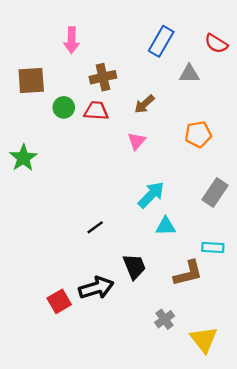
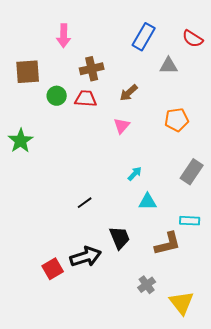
cyan arrow: (151, 195) -> (135, 174), size x0.6

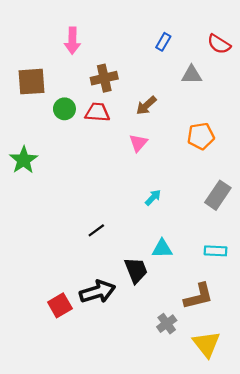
blue rectangle: (144, 37) -> (163, 42), size x0.6
cyan triangle: (148, 202) -> (162, 249), moved
brown L-shape: (168, 244) -> (199, 296), moved

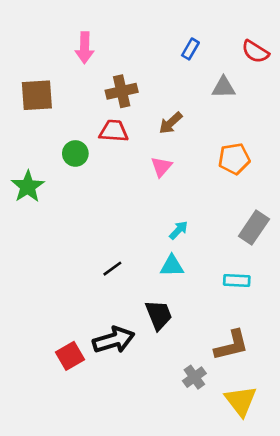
green circle: (64, 109) -> (75, 153), moved
cyan triangle: (162, 249) -> (172, 266), moved
cyan rectangle: (216, 251) -> (237, 280), moved

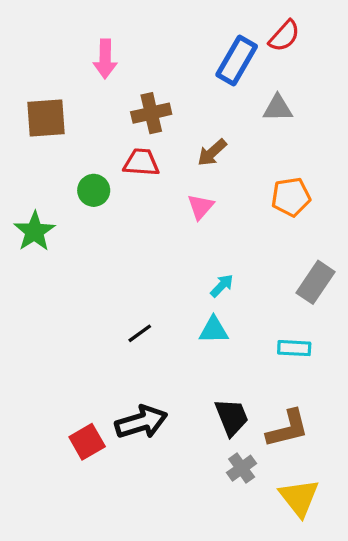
blue rectangle: (190, 49) -> (237, 61), size x1.8
red semicircle: (255, 52) -> (284, 36), moved, turned -80
black trapezoid: (159, 315) -> (232, 417), moved

